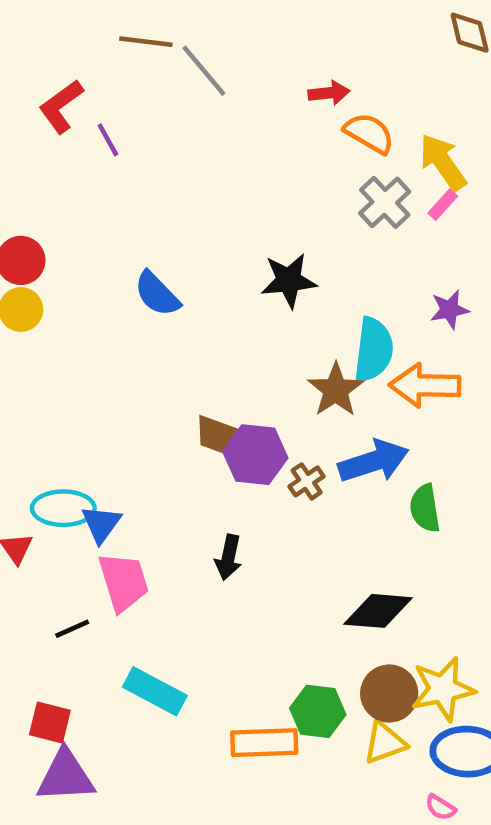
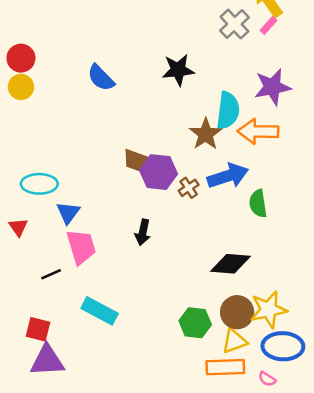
purple star: (449, 310) -> (272, 87), size x1.6
cyan ellipse: (63, 508) -> (39, 184), moved
orange rectangle: (264, 743) -> (225, 367), moved

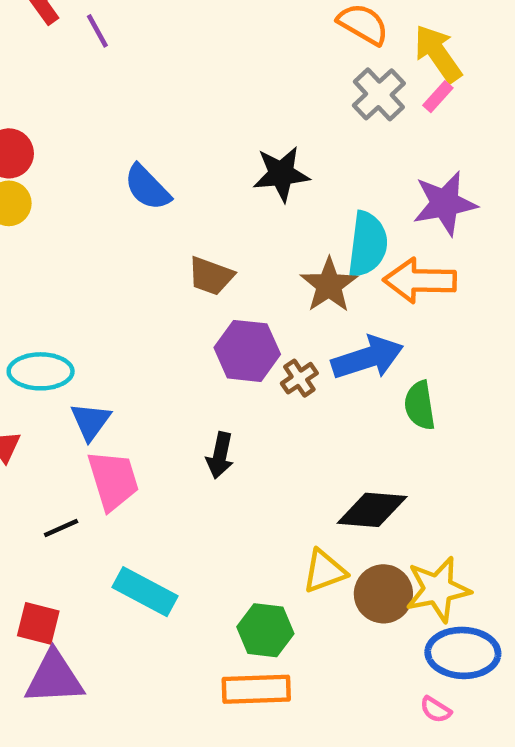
brown trapezoid: (136, 160) -> (211, 276), moved
green hexagon: (195, 323) -> (265, 630), moved
yellow triangle: (234, 341) -> (324, 571), moved
orange rectangle: (225, 367) -> (256, 689), moved

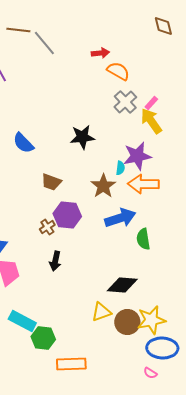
yellow arrow: (438, 54) -> (151, 121), moved
purple star: (445, 203) -> (137, 156), moved
cyan semicircle: (368, 244) -> (120, 168), size x0.5
brown cross: (299, 378) -> (47, 227), moved
green hexagon: (265, 630) -> (43, 338), moved

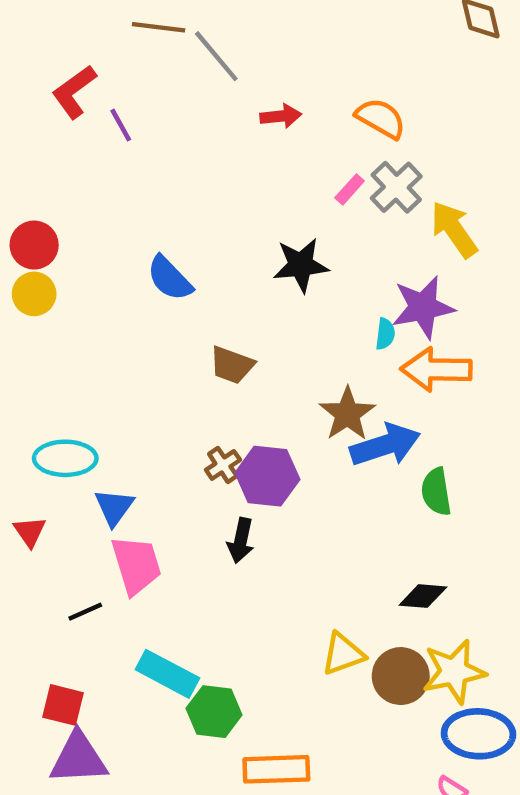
red arrow: (100, 53) -> (281, 116), moved
pink rectangle: (151, 103) -> (350, 189), moved
brown star: (103, 186) -> (347, 414), moved
purple hexagon: (67, 215) -> (267, 476), moved
black diamond: (122, 285) -> (423, 596), moved, size x0.7

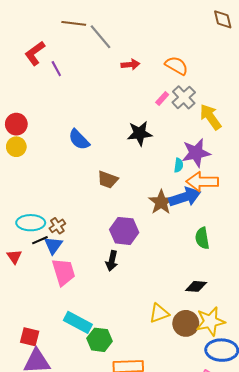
blue arrow: (385, 445) -> (185, 197), moved
brown cross: (223, 465) -> (57, 226), moved
black line: (85, 612) -> (40, 240), moved

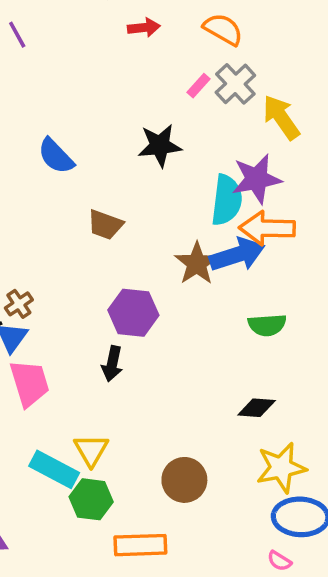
cyan semicircle: (179, 165) -> (227, 200), size x2.0
green semicircle: (202, 238) -> (267, 325), turned -85
yellow triangle: (159, 313) -> (91, 450), moved, turned -40
brown circle: (186, 323) -> (184, 480), moved

